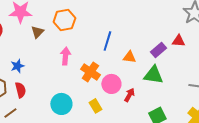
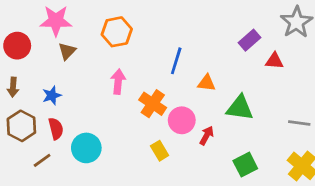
brown triangle: (37, 32) -> (67, 51), moved
purple rectangle: (158, 50) -> (249, 40), moved
cyan circle: (61, 104) -> (86, 148), moved

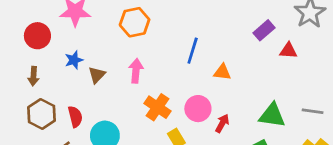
brown triangle: (67, 51) -> (97, 75), moved
blue star: (52, 95) -> (74, 60), moved
orange cross: (153, 104) -> (157, 107), moved
green triangle: (240, 108) -> (272, 115), moved

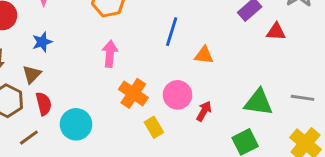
brown triangle: (97, 75) -> (32, 74), moved

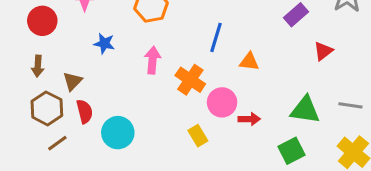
red triangle: (276, 32) -> (323, 51), moved, turned -42
blue star: (42, 42) -> (104, 43), moved, turned 30
orange cross: (133, 93) -> (190, 80), moved
red arrow: (204, 111) -> (249, 119), turned 60
brown line: (29, 138) -> (57, 143), moved

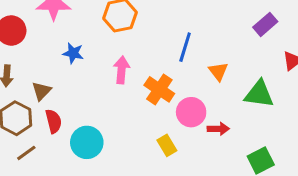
orange triangle: (249, 62) -> (218, 71), turned 45
green triangle: (305, 110) -> (259, 94), moved

